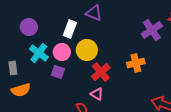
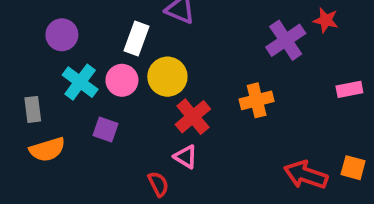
purple square: (58, 72) -> (106, 129), moved

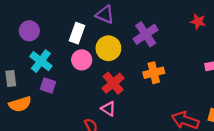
purple cross: (286, 40) -> (146, 34), moved
yellow circle: (167, 77) -> (108, 48), moved
pink circle: (122, 80) -> (82, 60), moved
purple square: (106, 129) -> (48, 85), moved

